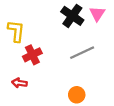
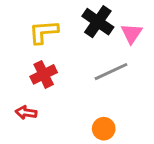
pink triangle: (97, 14) -> (132, 33), moved
yellow L-shape: (16, 31) -> (44, 32), moved, turned -100

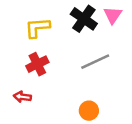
pink triangle: (132, 33) -> (113, 15), moved

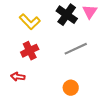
yellow L-shape: (37, 28) -> (30, 22), turned -130

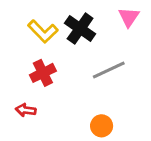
black cross: (67, 15) -> (80, 29), moved

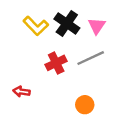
pink triangle: (129, 17) -> (97, 26), moved
red cross: (43, 73) -> (56, 63), moved

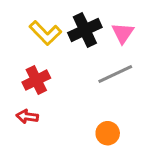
black cross: (67, 23) -> (85, 30), turned 30
red cross: (56, 63) -> (36, 80), moved

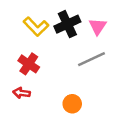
red cross: (36, 80) -> (29, 64), turned -30
orange circle: (108, 133) -> (72, 104), moved

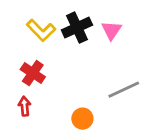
gray line: (92, 59) -> (124, 90), moved
red arrow: (22, 93) -> (25, 106), turned 77

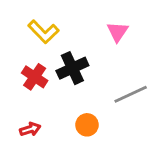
black cross: (77, 28) -> (72, 68), moved
red arrow: (25, 106) -> (30, 129), moved, turned 78

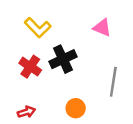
pink triangle: (118, 32) -> (102, 28), turned -42
gray line: (131, 94) -> (113, 82), turned -56

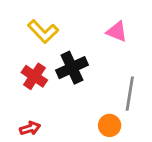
orange circle: (76, 108) -> (110, 125), moved

